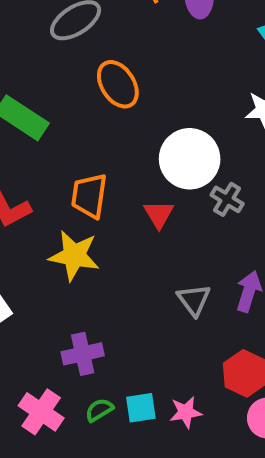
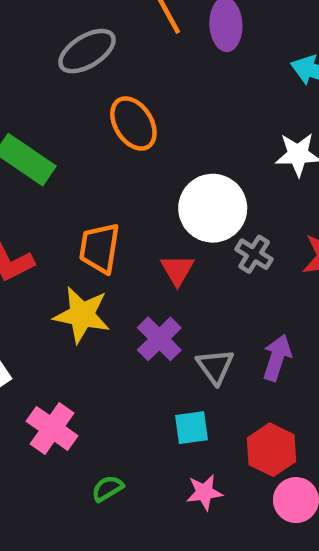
purple cross: (83, 354) -> (159, 339), moved, turned -33
cyan square: (141, 408) -> (191, 428), moved
pink cross: (41, 412) -> (52, 428), moved

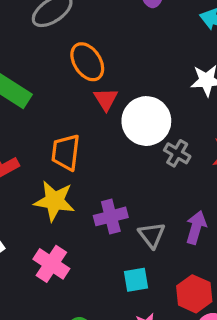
red triangle: (177, 270) -> (106, 99), moved
purple cross: (159, 339) -> (111, 216), turned 32
pink cross: (52, 428) -> (51, 264), moved

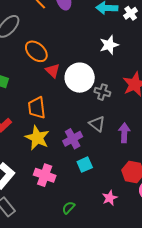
yellow star: (54, 201) -> (37, 138), turned 30
gray triangle: (152, 235) -> (97, 124), moved
cyan square: (136, 280) -> (85, 165), moved

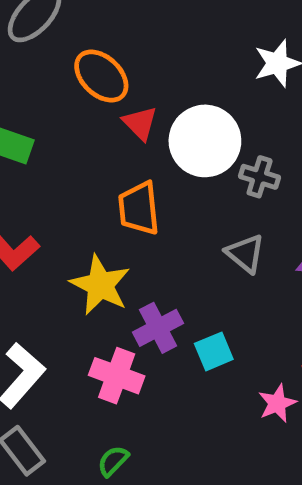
orange trapezoid: (37, 108) -> (139, 208), moved
purple cross: (73, 139) -> (158, 328), moved
pink star: (110, 198) -> (277, 403), moved
green semicircle: (69, 208) -> (113, 461), moved

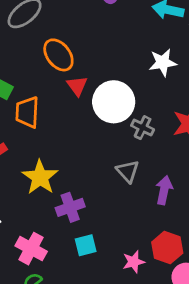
orange trapezoid: (139, 208) -> (27, 112), moved
cyan square: (214, 351) -> (86, 245), moved
pink cross: (117, 376) -> (31, 249), moved

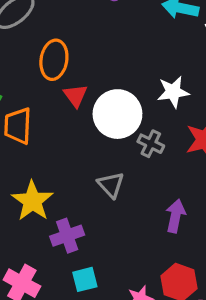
orange ellipse: (58, 55) -> (54, 60), turned 48
white star: (163, 63) -> (173, 92), moved
gray triangle: (128, 171) -> (111, 185), moved

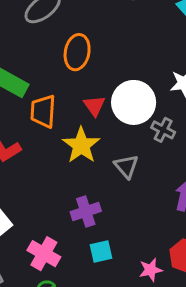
red triangle: (75, 96) -> (94, 106), moved
yellow star: (32, 201) -> (81, 145), moved

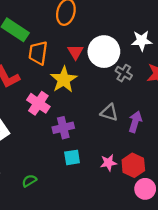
gray triangle: (126, 166) -> (109, 113), moved, turned -36
pink cross: (44, 254) -> (38, 103), moved
pink star: (151, 270) -> (108, 163), moved

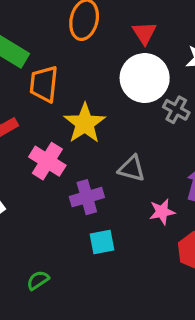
red triangle: (75, 52) -> (144, 33), moved
gray triangle: (109, 113) -> (132, 168), moved
pink star: (108, 163) -> (162, 212), moved

